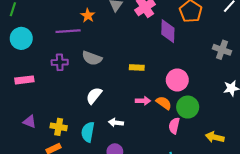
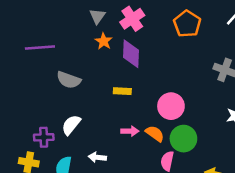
orange star: (88, 15) -> (104, 41), moved
purple diamond: (168, 31) -> (131, 54), moved
purple cross: (60, 62) -> (44, 137), moved

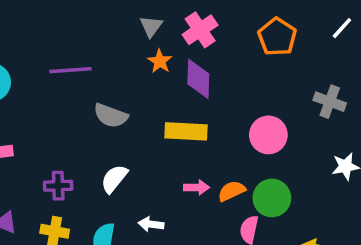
yellow rectangle: (122, 91) -> (186, 131), size x1.6
pink circle: (171, 106) -> (268, 135), moved
orange semicircle: (155, 134) -> (232, 191), turned -60
purple cross: (44, 137) -> (58, 186), moved

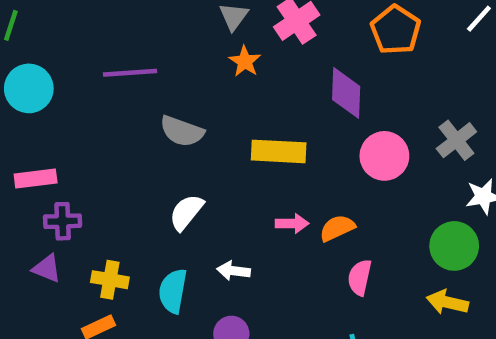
purple diamond: (198, 79) -> (346, 93), moved
gray cross: (330, 102) -> (456, 140), moved, turned 32
purple cross: (58, 186) -> (63, 221), moved
green circle: (272, 198) -> (454, 246), moved

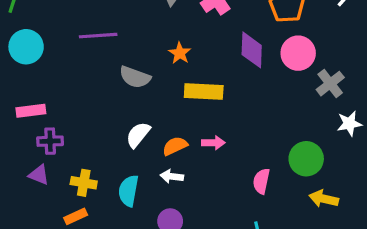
orange star: (245, 61) -> (180, 53), moved
pink circle: (384, 156) -> (298, 53), moved
orange semicircle: (337, 228) -> (175, 146), moved
green circle: (454, 246) -> (306, 159), moved

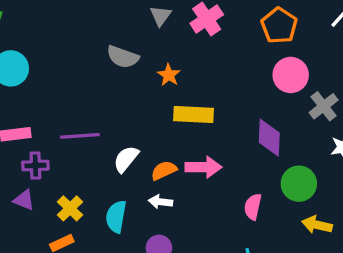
purple line: (98, 36) -> (80, 136), moved
purple diamond: (252, 50) -> (269, 138), moved
gray semicircle: (135, 77) -> (123, 57), moved
pink arrow: (213, 143) -> (203, 167), size x1.5
yellow cross: (84, 183) -> (70, 208), turned 35

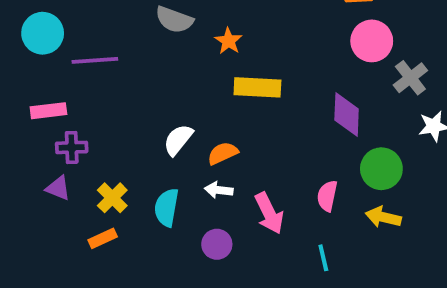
purple line: (80, 136) -> (95, 60), moved
pink arrow: (203, 167) -> (269, 213), moved, turned 64
yellow arrow: (317, 225) -> (383, 217), moved

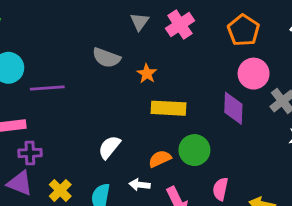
purple diamond: (347, 115) -> (233, 108), moved
orange semicircle: (223, 153) -> (160, 159), moved
green circle: (381, 169) -> (194, 150), moved
purple triangle: (58, 188) -> (20, 183), size x1.4

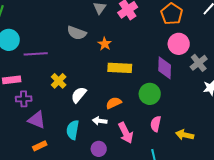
green circle: (194, 150) -> (150, 94), moved
purple triangle: (20, 183) -> (37, 120), moved
yellow cross: (60, 190) -> (59, 81), moved

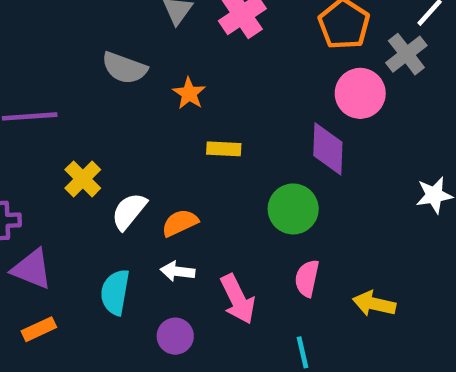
gray cross: (199, 63) -> (406, 54), moved
yellow rectangle: (120, 68) -> (224, 149), size x0.6
orange semicircle: (114, 103) -> (180, 223), moved

